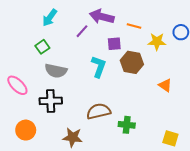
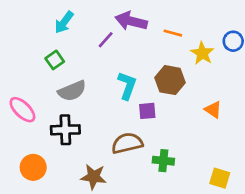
yellow star: (157, 42) -> (202, 53), turned 30
purple square: (114, 44) -> (147, 111), moved
gray semicircle: (56, 71) -> (72, 91), turned -35

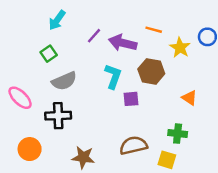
purple arrow: (131, 21) -> (123, 43), moved
brown semicircle: (127, 143) -> (133, 145), moved
green cross: (163, 161) -> (178, 134), moved
yellow square: (220, 178) -> (167, 160), moved

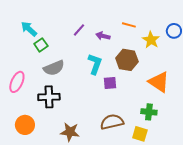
cyan arrow: (57, 20) -> (29, 29), moved, turned 96
purple arrow: (123, 43) -> (103, 36), size x0.6
pink ellipse: (20, 98) -> (17, 82), turned 70
orange triangle: (189, 98) -> (159, 82), size x1.6

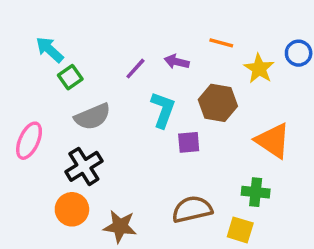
purple line: (79, 30) -> (135, 69), moved
black cross: (49, 97) -> (84, 166), turned -30
orange circle: (25, 125) -> (72, 209), moved

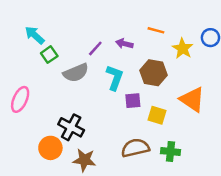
gray semicircle: (93, 117) -> (76, 73), moved
black cross: (84, 166) -> (71, 127), moved, turned -30
green cross: (256, 192) -> (170, 152), moved
yellow square: (240, 230) -> (157, 115), moved

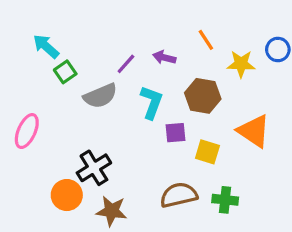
orange line: (156, 30) -> (206, 40), turned 42
yellow star: (183, 48) -> (241, 64), turned -30
black cross: (71, 127) -> (94, 168), turned 30

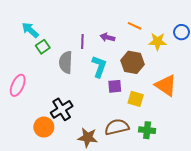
orange line: (206, 40) -> (135, 26), turned -32
purple line: (126, 64) -> (82, 42), turned -40
gray semicircle: (100, 96) -> (66, 62), turned 115
brown star: (112, 211) -> (88, 137), moved

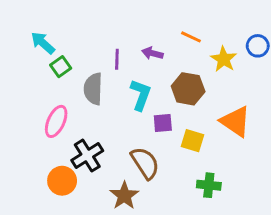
yellow star: (158, 42) -> (224, 59), turned 30
pink ellipse: (18, 85) -> (56, 121), moved
brown semicircle: (117, 127) -> (145, 163), moved, turned 70
brown star: (88, 137) -> (124, 196), turned 30

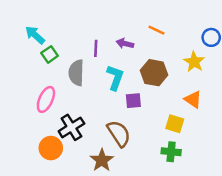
yellow star: (224, 59) -> (194, 62), moved
orange triangle: (235, 121) -> (193, 99), size x0.7
yellow square: (192, 141) -> (175, 124), moved

